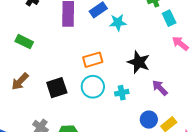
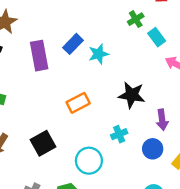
cyan circle: (93, 87) -> (89, 161), moved
purple arrow: (160, 88) -> (162, 120), turned -132
blue circle: (149, 120) -> (153, 149), moved

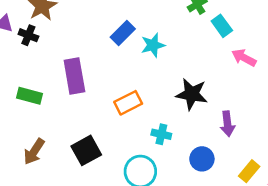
purple rectangle: (39, 56) -> (74, 76), moved
cyan cross: (119, 134) -> (161, 134), moved, turned 35
blue circle: (153, 149) -> (202, 159), moved

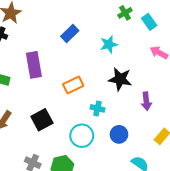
cyan rectangle: (222, 26) -> (149, 22), moved
cyan star: (153, 45) -> (109, 44), moved
blue circle: (202, 159) -> (119, 134), moved

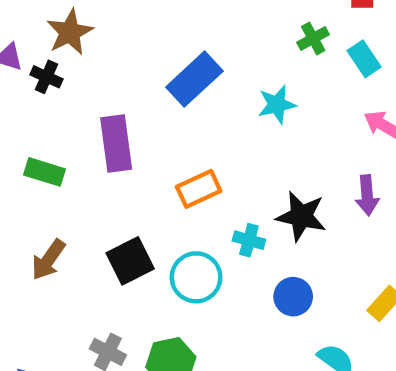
blue rectangle: (70, 34) -> (194, 79), size x1.4
black star: (120, 79) -> (301, 216), moved
purple arrow: (146, 101) -> (367, 195), moved
cyan circle: (82, 136) -> (196, 277), moved

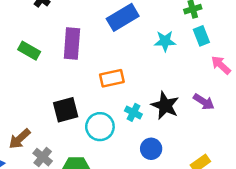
cyan rectangle: (364, 59) -> (201, 36), moved
purple arrow: (367, 195) -> (204, 102), turned -65
brown arrow: (48, 260) -> (20, 139), moved

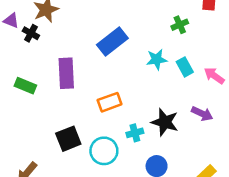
cyan rectangle: (201, 36) -> (185, 67), moved
cyan cross: (133, 112) -> (135, 133), turned -35

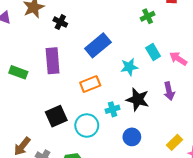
black cross: (31, 33) -> (60, 22), moved
blue rectangle: (112, 41) -> (98, 45), moved
cyan star: (157, 59) -> (129, 67), moved
purple arrow: (202, 114) -> (169, 91), turned 54

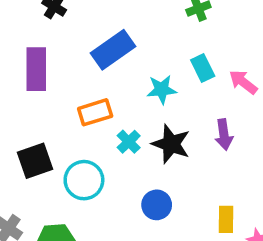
cyan cross: (113, 109) -> (129, 142), moved, turned -32
yellow rectangle: (175, 142) -> (226, 219), turned -49

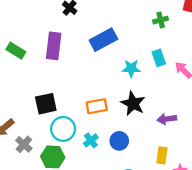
orange rectangle: (95, 112) -> (97, 106), moved
purple arrow: (224, 135) -> (167, 119), moved, turned 84
cyan cross: (129, 142) -> (91, 140), moved
cyan circle: (84, 180) -> (63, 129), moved

